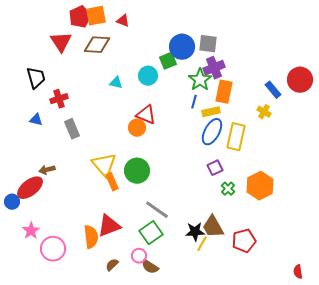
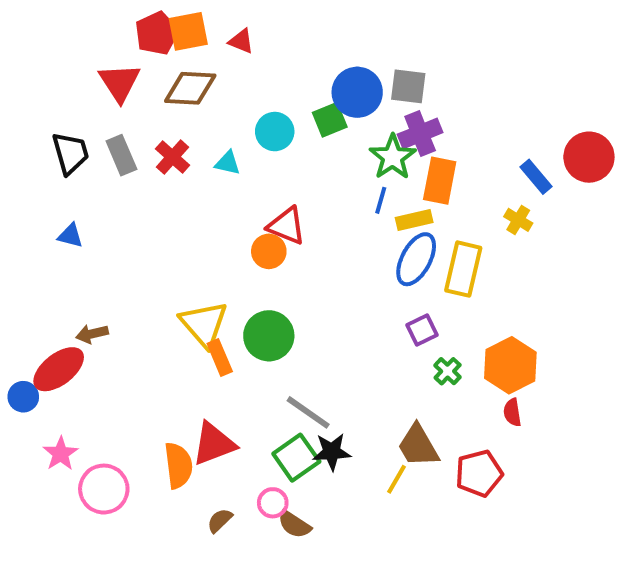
cyan circle: (148, 76) -> (275, 132), moved
red cross: (59, 99) -> (173, 157), moved, turned -30
gray rectangle: (72, 129) -> (121, 155), moved
black star: (195, 232) -> (332, 452), moved
red semicircle: (298, 272) -> (512, 412), moved

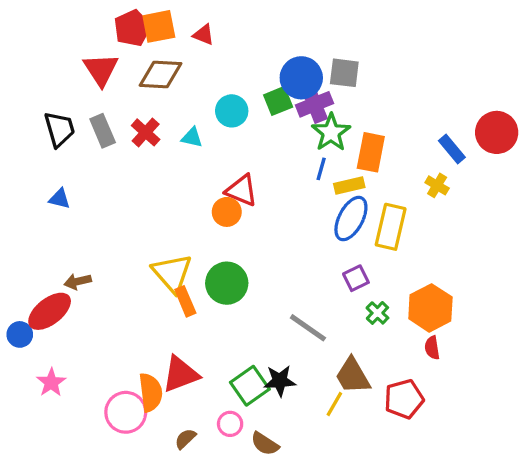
purple cross: (420, 133) -> (315, 104), moved
gray line: (308, 412) -> (308, 328), moved
pink circle: (104, 489) -> (126, 412), moved
brown semicircle: (294, 524) -> (265, 444), moved

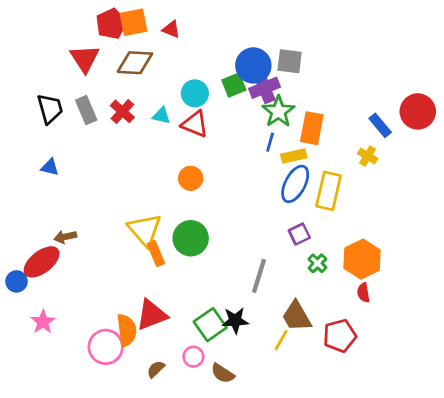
red triangle: (242, 190) -> (195, 124), moved
gray line: (308, 328) -> (259, 276), turned 72

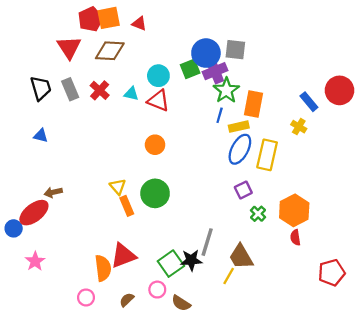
yellow triangle: (145, 230) -> (118, 187), size x0.6
gray line: (259, 276) -> (207, 242), moved
red pentagon: (340, 336) -> (332, 273), moved
pink circle: (106, 347) -> (86, 297), moved, size x0.6

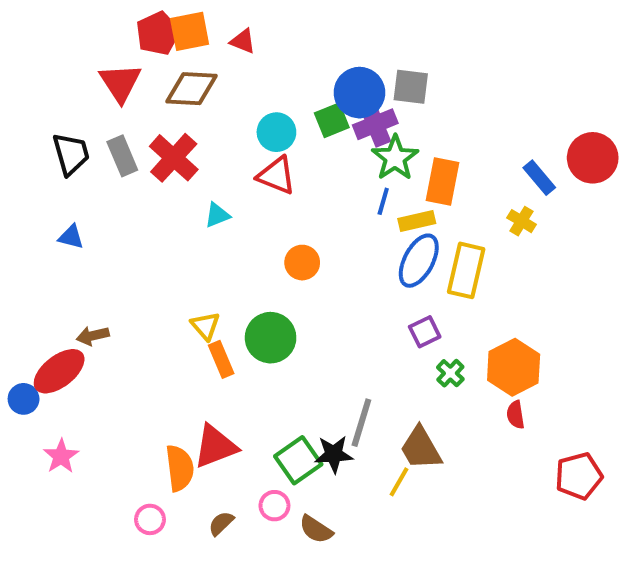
red cross: (100, 90) -> (174, 158), size x1.4
cyan triangle: (131, 94) -> (217, 215), moved, turned -35
orange circle: (155, 145) -> (302, 263), moved

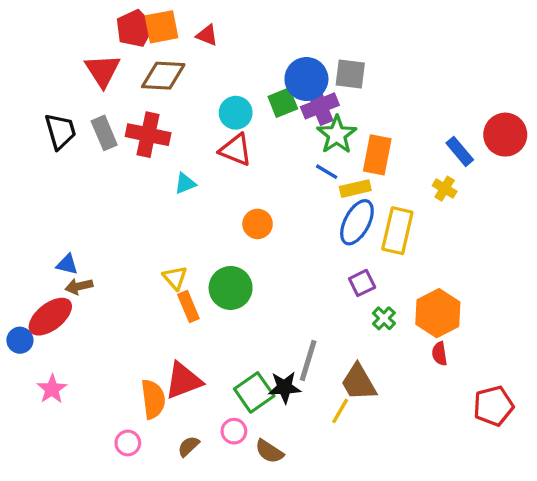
red cross: (174, 158) -> (148, 135), turned -30
blue line: (383, 201) -> (327, 172), turned -75
blue triangle: (71, 237) -> (67, 264), moved

